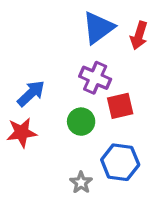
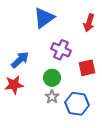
blue triangle: (98, 28) -> (44, 18), moved
red square: (120, 106) -> (87, 68), moved
gray star: (81, 183) -> (52, 97), moved

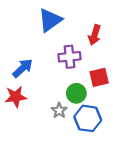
red arrow: (89, 23) -> (95, 35), moved
purple cross: (61, 50) -> (69, 57), turned -30
green circle: (52, 78) -> (76, 93), moved

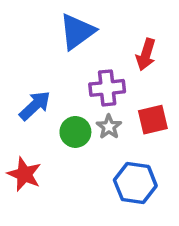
green circle: (76, 93) -> (75, 132), moved
red star: (16, 97) -> (24, 174), moved, turned 30
gray star: (59, 110) -> (109, 127), moved

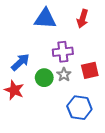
blue triangle: (77, 32) -> (45, 19), turned 40
red arrow: (146, 54) -> (83, 19), moved
red star: (24, 174) -> (14, 90), moved

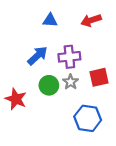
blue triangle: (45, 19) -> (50, 20), size x0.6
red arrow: (83, 19) -> (91, 20), turned 54
blue arrow: (20, 62) -> (37, 56), moved

